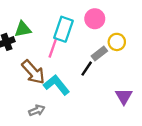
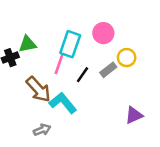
black line: (87, 69) -> (82, 75), moved
purple triangle: (124, 96) -> (134, 115), turned 36

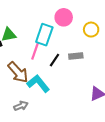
pink circle: (103, 33) -> (64, 17), moved
yellow circle: (127, 58) -> (91, 30), moved
gray rectangle: (108, 70) -> (76, 56), turned 32

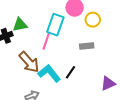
yellow circle: (91, 30) -> (93, 20), moved
black line: (54, 60) -> (71, 72), moved

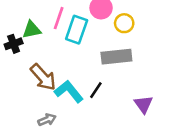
pink line: (46, 41) -> (59, 18), moved
gray rectangle: (87, 46) -> (116, 57), size x1.6
purple triangle: (108, 83) -> (143, 104), turned -42

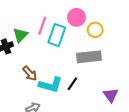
green triangle: (32, 30) -> (20, 35), turned -35
brown arrow: (43, 77) -> (30, 73), size x0.7
cyan L-shape: (69, 91) -> (51, 85), turned 145

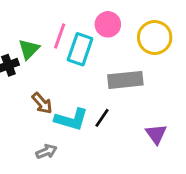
yellow circle: (95, 30) -> (155, 37), moved, size x1.5

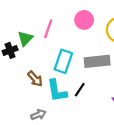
cyan rectangle: (80, 49) -> (63, 61), moved
cyan L-shape: (71, 119) -> (57, 91), turned 65

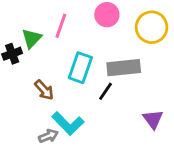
black line: (80, 90) -> (106, 91), moved
cyan L-shape: (57, 91) -> (68, 123), moved, turned -35

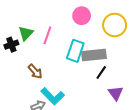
pink line: (61, 26) -> (47, 35), moved
cyan rectangle: (80, 68) -> (75, 51), moved
black line: (106, 91) -> (101, 72), moved

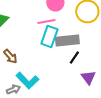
pink line: (47, 35) -> (46, 22), moved, turned 60

